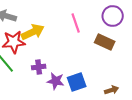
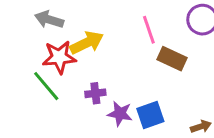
brown rectangle: (105, 42) -> (172, 59), moved

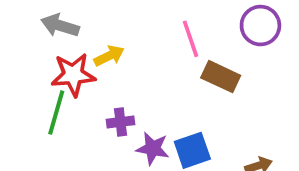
yellow arrow: (87, 43) -> (109, 56), size x0.7
green line: (46, 86) -> (56, 113), turned 56

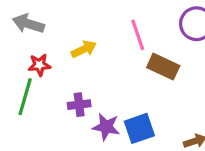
yellow arrow: (109, 56) -> (84, 49), moved
red star: (73, 75) -> (39, 65), size x0.6

